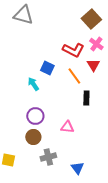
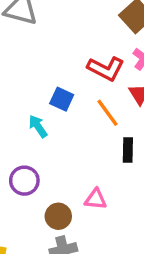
purple circle: (35, 116) -> (24, 181), moved
brown circle: (33, 137) -> (58, 216), moved

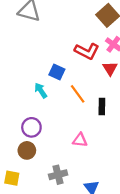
orange line: (107, 113) -> (78, 94), moved
brown circle: (58, 216) -> (27, 150), moved

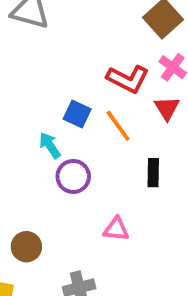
orange line: (78, 94) -> (118, 126), moved
purple circle: (31, 127) -> (73, 176), moved

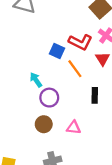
blue square: (77, 114) -> (57, 51), moved
brown circle: (26, 247) -> (44, 124), moved

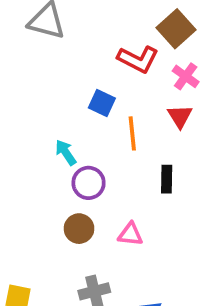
red L-shape: (80, 42) -> (138, 59), moved
orange line: (75, 69) -> (132, 133), turned 30

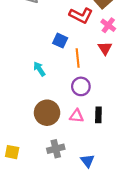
black rectangle: (167, 179) -> (98, 115), moved
purple circle: (89, 183) -> (81, 86), moved
brown circle: (79, 229) -> (47, 113), size x1.5

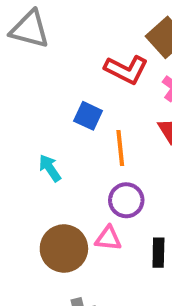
pink triangle: (77, 116) -> (108, 238), moved

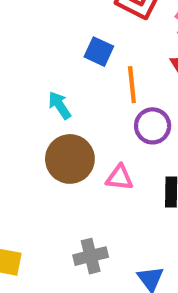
purple circle: (126, 200) -> (153, 126), moved
brown circle: (64, 248) -> (70, 159), moved

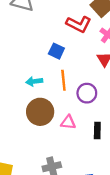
orange line: (132, 85) -> (63, 80), moved
cyan arrow: (60, 105) -> (34, 81), turned -63

